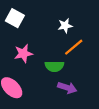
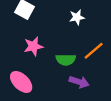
orange line: (74, 47) -> (94, 51), moved

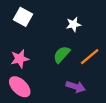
pink star: (33, 46) -> (20, 59), moved
green semicircle: (66, 60) -> (62, 54), moved, turned 132

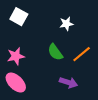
green semicircle: (62, 54) -> (55, 52), turned -78

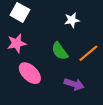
pink star: (16, 56) -> (17, 43), moved
pink ellipse: (16, 83) -> (30, 73), moved

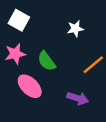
green semicircle: (60, 51) -> (46, 61), moved

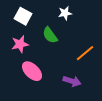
white star: (75, 29) -> (65, 13), moved
green semicircle: (46, 61) -> (50, 35), moved

